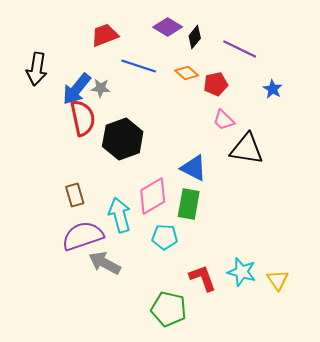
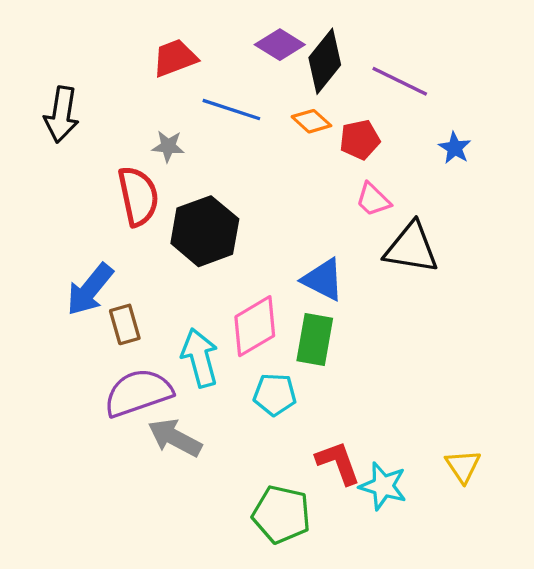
black diamond: (195, 37) -> (325, 61), size x1.6
blue arrow: (77, 89) -> (90, 289), moved
cyan star: (242, 272) -> (383, 486), moved

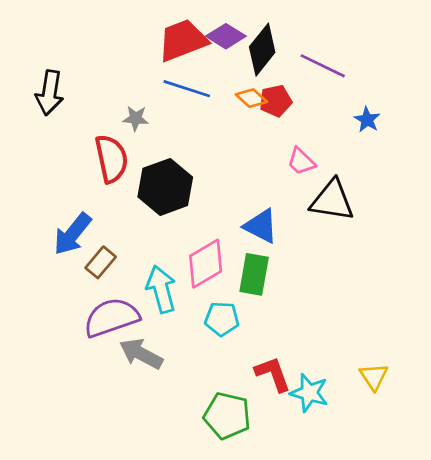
red trapezoid: (175, 58) -> (183, 40), moved, size x1.4
red pentagon: (360, 140) -> (276, 101), moved
brown rectangle: (125, 324) -> (101, 262), turned 56

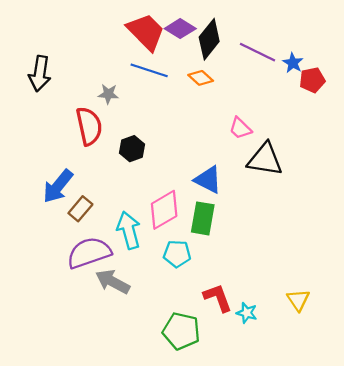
red trapezoid: (183, 40) -> (146, 32), turned 66
red pentagon: (276, 101) -> (312, 80), moved
blue star: (367, 120) -> (293, 63), moved
black hexagon: (165, 187) -> (132, 149), size x0.6
cyan star: (309, 393) -> (247, 313), size x0.7

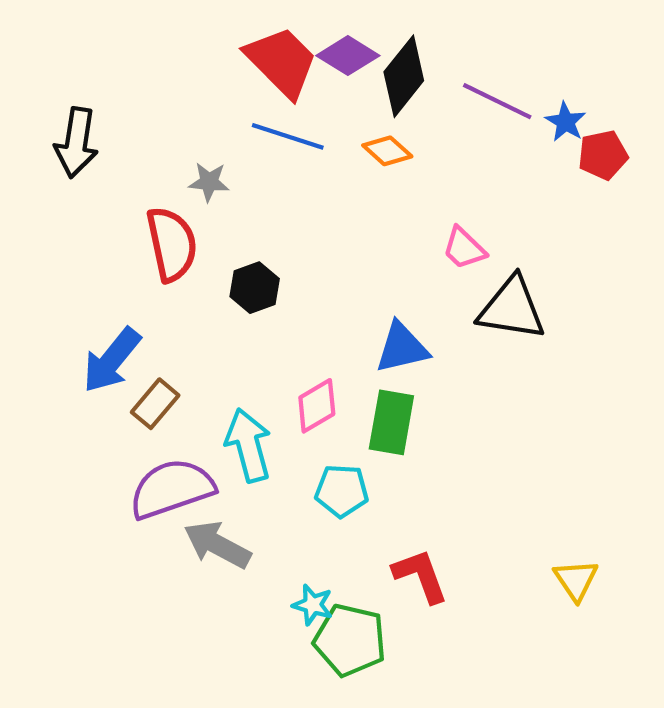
blue triangle: (208, 180) -> (402, 348), turned -40
pink diamond: (164, 210) -> (317, 406), size x0.7
cyan star: (247, 313) -> (313, 605), moved

